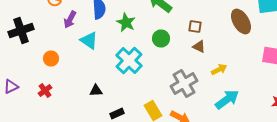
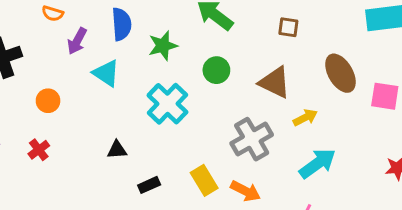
green star: (126, 22) -> (163, 46), turned 30
brown ellipse: (241, 22) -> (340, 73), moved
brown square: (195, 26) -> (288, 27), moved
brown triangle: (199, 46) -> (275, 82), size x1.6

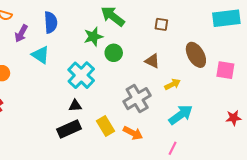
green star: (163, 46) -> (93, 37), moved
brown triangle: (275, 82) -> (152, 61), size x0.7
black triangle: (117, 150) -> (75, 106), moved
black rectangle: (149, 185) -> (69, 129), size x1.6

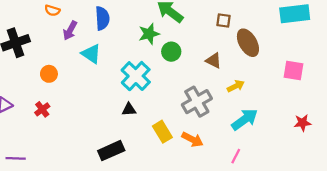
brown ellipse: (196, 55) -> (248, 43), moved
black rectangle: (69, 129) -> (111, 151), moved

